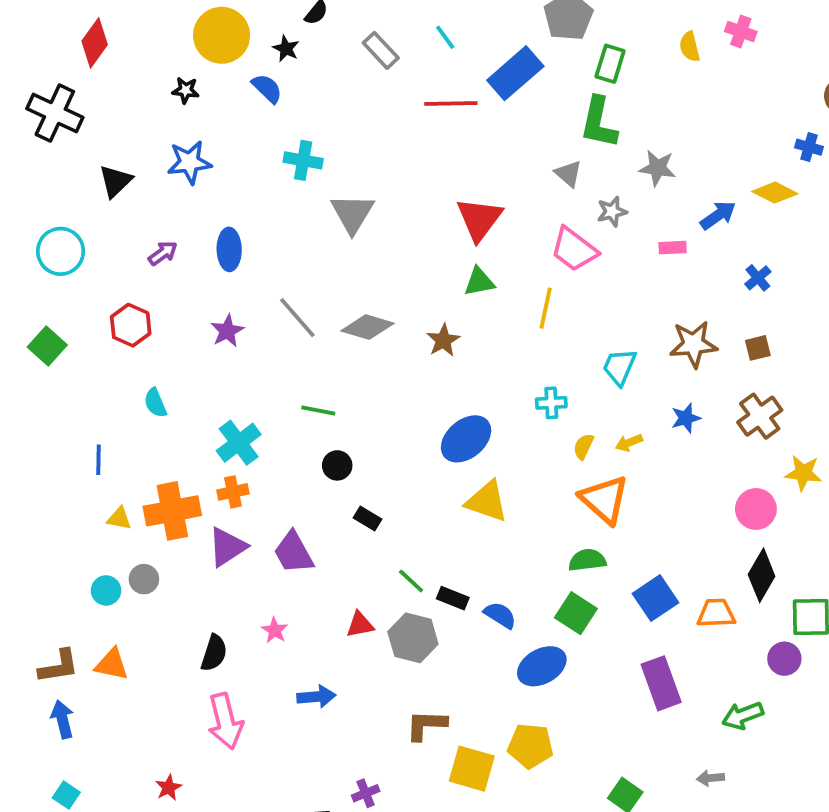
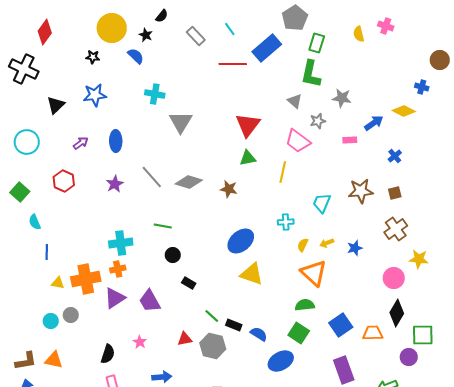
brown star: (443, 340) -> (229, 189), turned -30
cyan semicircle: (155, 403) -> (35, 222), moved
blue star: (686, 418) -> (355, 248), moved
cyan cross: (239, 443) -> (121, 243), turned 30

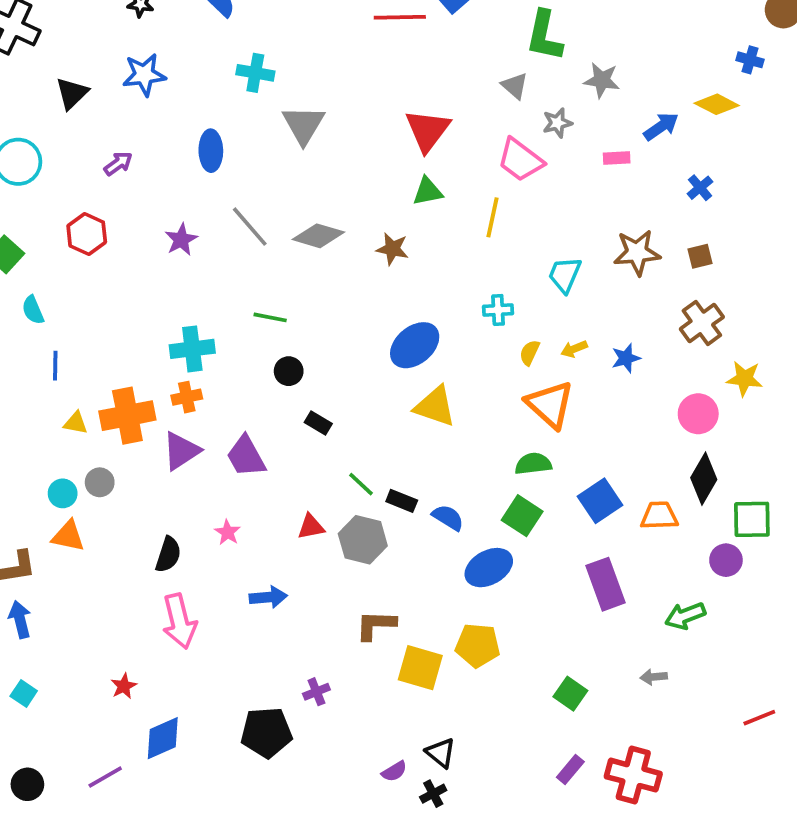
blue ellipse: (116, 141) -> (211, 151), moved
orange triangle: (54, 360) -> (68, 536), moved

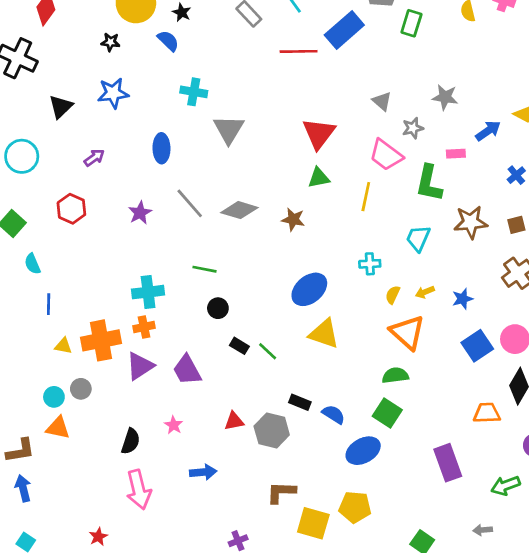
green L-shape: (544, 36) -> (429, 183), moved
green line: (361, 484) -> (268, 351), moved
blue square: (600, 501) -> (477, 346), moved

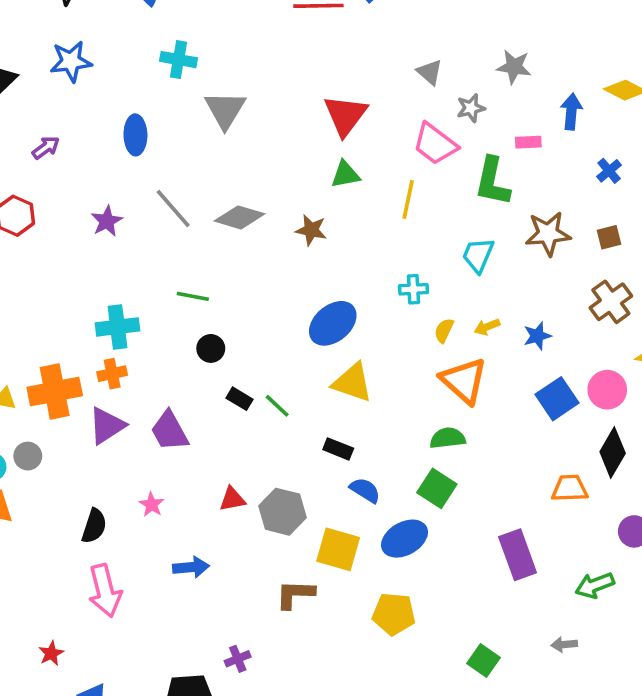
blue arrow: (488, 131) -> (571, 112), turned -50
black rectangle: (300, 402) -> (338, 449), moved
yellow square: (313, 523) -> (338, 549), moved

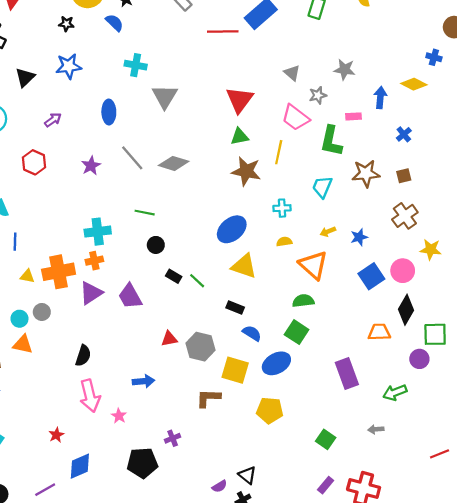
brown star: (311, 230) -> (246, 171), moved, size x1.5
yellow semicircle: (444, 330) -> (284, 242), moved, turned 56
pink star: (152, 504) -> (119, 416), moved

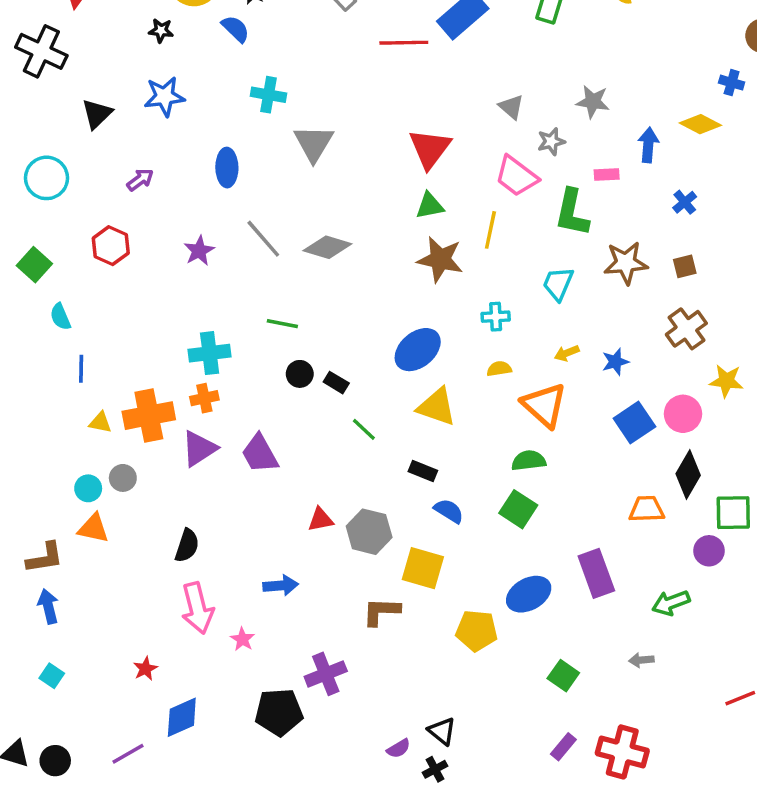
black rectangle: (174, 276) -> (336, 383), moved
blue ellipse: (276, 363) -> (529, 594), moved
purple cross: (173, 438) -> (326, 674), size x1.6

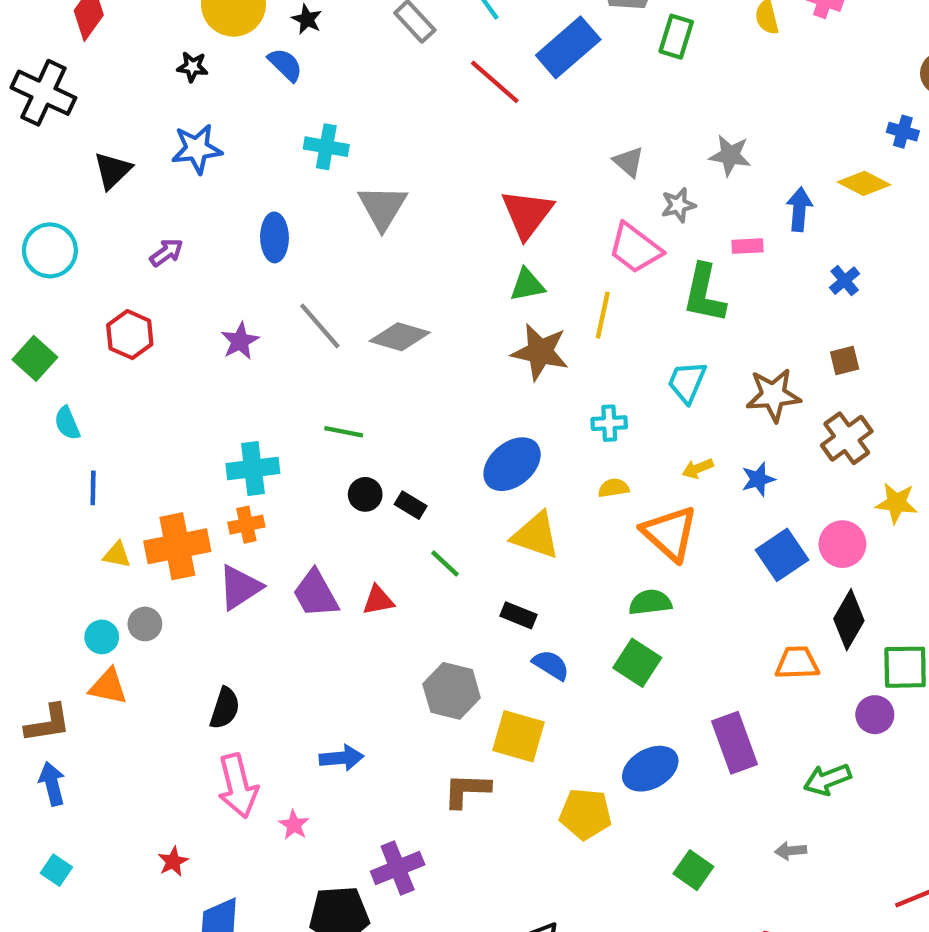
red line: (404, 43) -> (495, 82), turned 42
brown star: (626, 263) -> (773, 395), moved
red triangle: (321, 520) -> (378, 600), moved

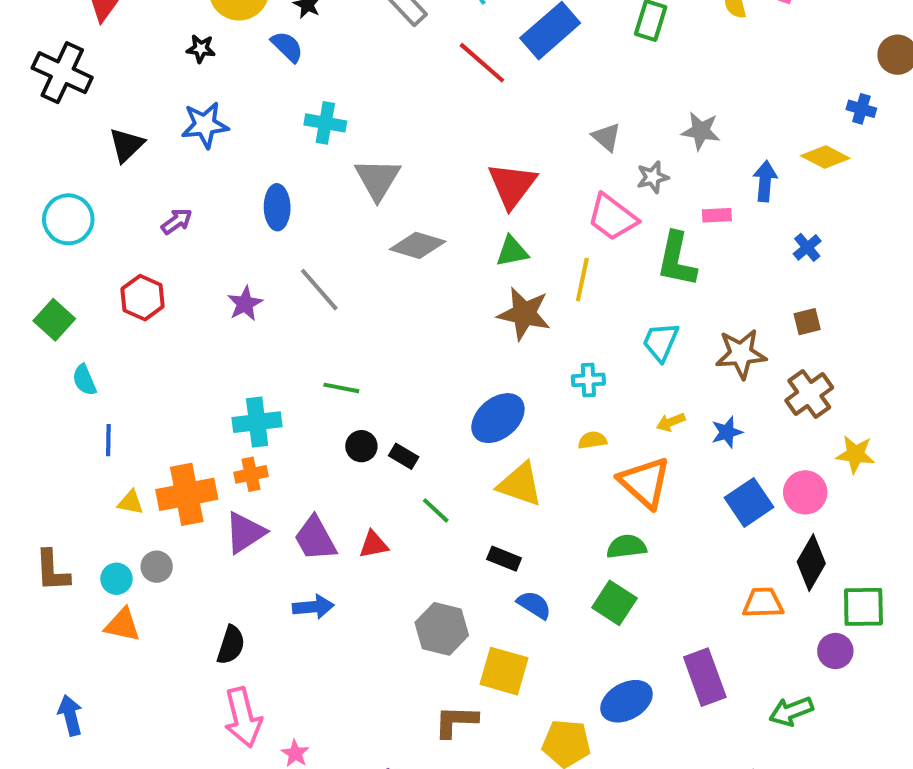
gray diamond: (400, 337) -> (418, 245), moved
brown L-shape: (48, 723) -> (52, 571), moved, turned 96
blue arrow: (341, 758) -> (313, 607), moved

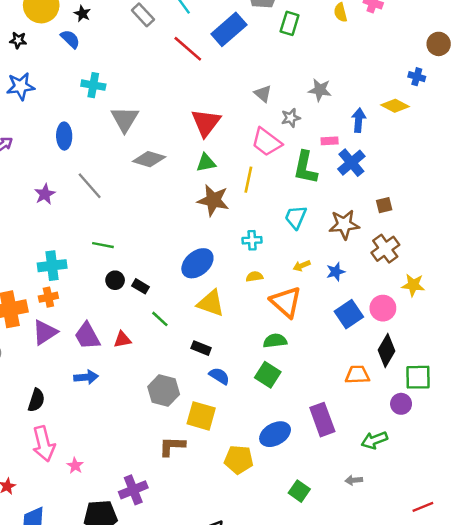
blue cross: (807, 247) -> (351, 163), moved, size x1.6

